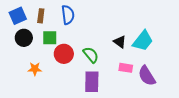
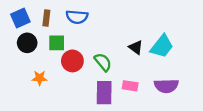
blue semicircle: (68, 15) -> (77, 17), turned 102
pink rectangle: (126, 68) -> (130, 86), moved
purple semicircle: (147, 76) -> (166, 86), turned -60

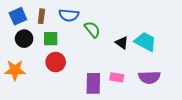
cyan trapezoid: (162, 46) -> (145, 42), turned -100
red circle: (72, 61) -> (56, 62), moved
green semicircle: (103, 62) -> (92, 29), moved
orange star: (40, 78) -> (15, 70), moved, size x1.5

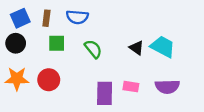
green semicircle: (92, 29) -> (93, 49), moved
black circle: (24, 39) -> (16, 43), moved
red circle: (56, 62) -> (49, 80), moved

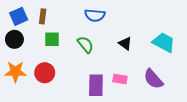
blue semicircle: (77, 17) -> (95, 15), moved
cyan trapezoid: (163, 47) -> (164, 42), moved
purple semicircle: (167, 87) -> (153, 79), turned 50

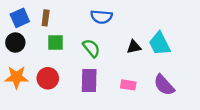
cyan trapezoid: (164, 42) -> (160, 44), moved, turned -145
black triangle: (125, 43) -> (134, 47), turned -48
purple rectangle: (96, 85) -> (89, 81), moved

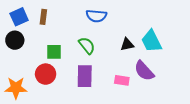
green square: (56, 42) -> (54, 52), moved
orange star: (16, 77) -> (16, 88), moved
purple semicircle: (164, 85) -> (144, 71), moved

